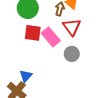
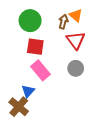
pink rectangle: (51, 37) -> (40, 70), moved

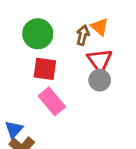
gray circle: (76, 68) -> (100, 80), moved
blue triangle: (28, 91) -> (14, 129), moved

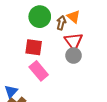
green circle: (38, 34) -> (40, 17), moved

